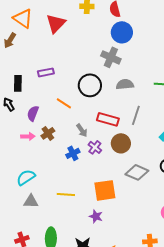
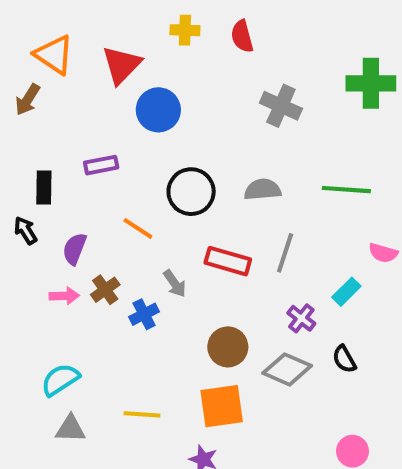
blue circle: (122, 32) -> (158, 110), moved
gray cross: (111, 57) -> (281, 106), moved
brown circle: (121, 143) -> (228, 347), moved
purple cross: (95, 147) -> (301, 318), moved
blue cross: (73, 153) -> (144, 314), moved

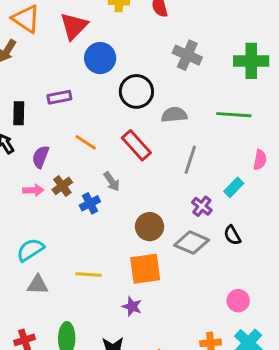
green cross: (371, 83) -> (251, 61), moved
black circle: (191, 192) -> (136, 91), moved
pink semicircle: (383, 253) -> (260, 160), turned -96
red rectangle: (228, 261) -> (136, 145), moved, turned 32

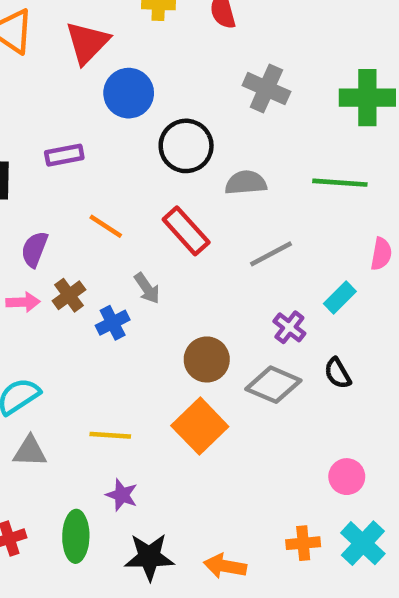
gray line: (190, 160) -> (271, 254), turned 44
orange square: (145, 269) -> (200, 426), turned -36
purple star: (132, 306) -> (122, 495), moved

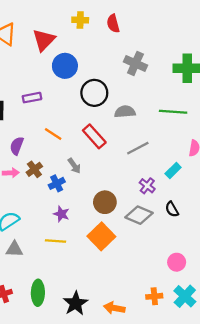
purple star: (122, 495) -> (61, 214), moved
black star: (149, 557) -> (76, 303), turned -30

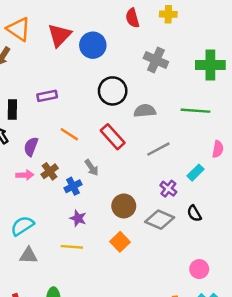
yellow cross: (80, 20) -> (168, 14), moved
blue circle: (65, 66) -> (93, 45), moved
orange square: (101, 236) -> (120, 242), size x0.7

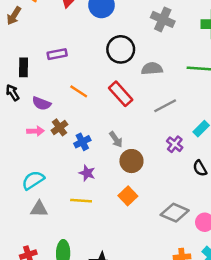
purple semicircle: (31, 147) -> (41, 103), turned -90
gray arrow: (92, 168) -> (116, 139), moved
gray diamond: (160, 220) -> (175, 213), moved

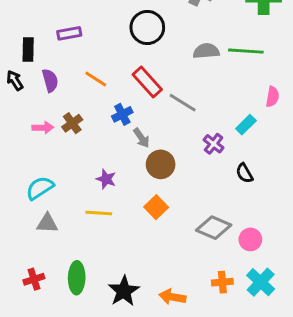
gray semicircle: (152, 69) -> (206, 51), moved
purple semicircle: (41, 103) -> (50, 80), moved, turned -126
gray line: (165, 106) -> (183, 103), moved, turned 60
blue cross: (82, 142) -> (122, 114), moved

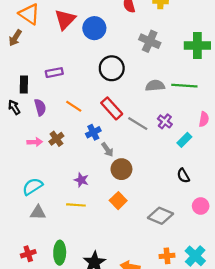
purple cross: (214, 144) -> (165, 121), moved
pink circle: (250, 239) -> (201, 206), moved

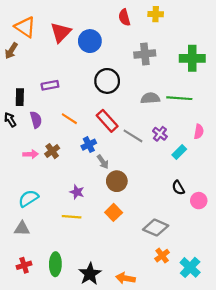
gray cross: (150, 41) -> (145, 54), turned -30
pink circle: (201, 206) -> (199, 201), moved
gray triangle: (38, 213) -> (22, 229), moved
orange cross: (167, 256) -> (162, 256), moved, turned -32

